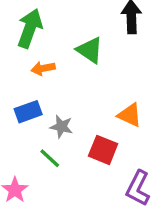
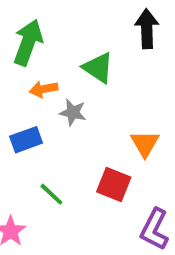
orange triangle: (130, 115) -> (145, 144), turned 35
gray star: (61, 127) -> (73, 112), moved

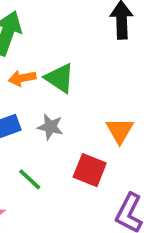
green triangle: (98, 68) -> (60, 78), moved
gray star: (73, 112) -> (50, 127), moved

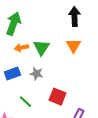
green triangle: (60, 78) -> (41, 48), turned 30
orange triangle: (120, 131) -> (73, 46), moved

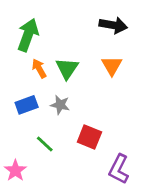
black arrow: (74, 17) -> (113, 25), turned 102
orange arrow: (21, 48) -> (39, 68), turned 72

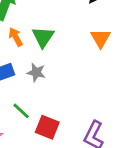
orange triangle: (112, 66) -> (101, 38), moved
red square: (89, 137) -> (47, 127), moved

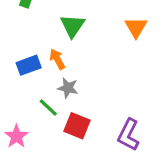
orange arrow: (16, 37) -> (57, 59), moved
gray star: (36, 72) -> (68, 88), moved

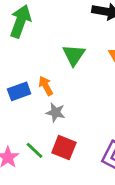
green triangle: (72, 26) -> (74, 55), moved
green line: (48, 108) -> (35, 150), moved

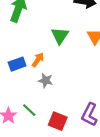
orange arrow: (46, 86) -> (38, 60), turned 64
red square: (64, 148) -> (58, 121), moved

